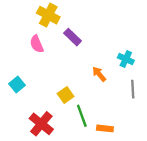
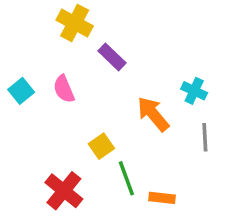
pink semicircle: (37, 44) -> (64, 89), moved
orange arrow: (99, 74) -> (153, 114), size x1.5
cyan square: (17, 84) -> (21, 91), moved

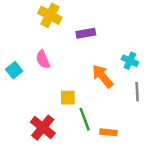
purple rectangle: (112, 57) -> (86, 33), moved, turned -54
cyan square: (21, 91) -> (14, 70), moved
yellow square: (101, 146) -> (68, 98), turned 35

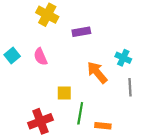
cyan square: (14, 70) -> (12, 55), moved
green line: (85, 119) -> (80, 113), turned 30
red cross: (43, 128) -> (40, 121), turned 30

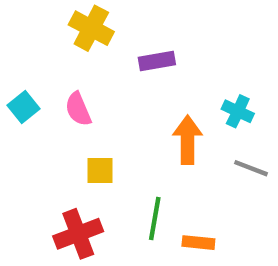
orange arrow: (97, 73) -> (188, 140), turned 40
gray line: (130, 87) -> (251, 168), turned -66
yellow square: (64, 93) -> (100, 170), moved

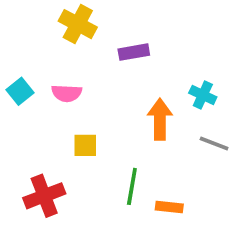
pink semicircle: (78, 109) -> (67, 93), turned -64
red cross: (78, 234) -> (44, 196), moved

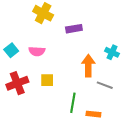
gray line: (214, 144) -> (105, 85), moved
red cross: (44, 196) -> (17, 83), moved

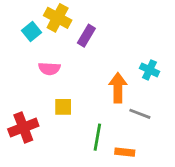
purple rectangle: (74, 29) -> (86, 36), moved, turned -49
cyan square: (11, 50) -> (32, 32), moved
red cross: (17, 83) -> (23, 128), moved

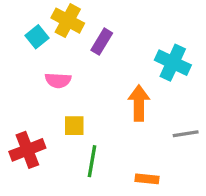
cyan cross: (149, 70) -> (173, 63), moved, size x1.5
gray line: (140, 114) -> (186, 134), moved, turned -30
green line: (97, 137) -> (92, 161), moved

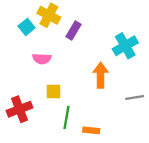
cyan cross: (173, 63) -> (125, 46), turned 35
orange rectangle: (147, 179) -> (91, 130), moved

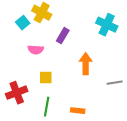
purple rectangle: (74, 30) -> (63, 36), moved
cyan cross: (125, 46) -> (107, 25), moved, turned -35
green line: (67, 117) -> (47, 107), moved

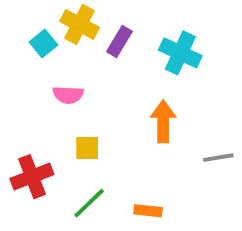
cyan cross: (107, 25) -> (180, 53), moved
purple rectangle: (63, 36) -> (119, 42), moved
green line: (47, 107) -> (89, 203), turned 36

